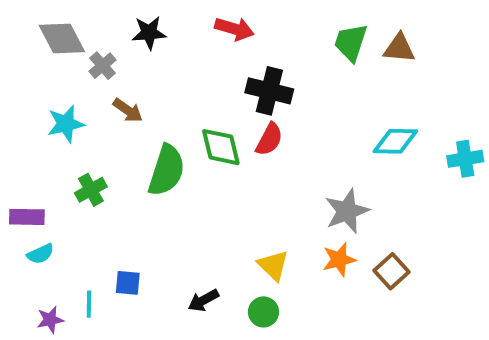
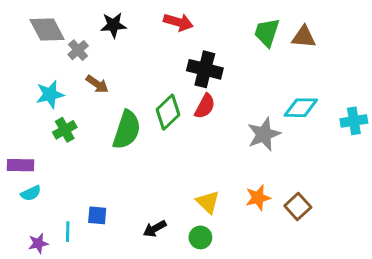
green diamond: (221, 147) -> (168, 112), turned 60
green cross: (91, 190) -> (65, 130), moved
gray star: (347, 211) -> (264, 134), moved

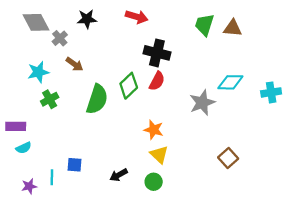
orange star: (258, 198) -> (154, 130), moved, turned 30

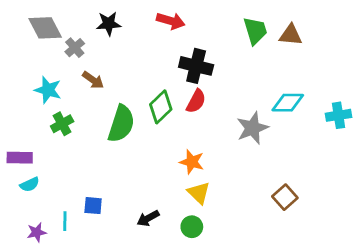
green trapezoid: (204, 25) -> (255, 31), turned 145
cyan star: (38, 72) -> (48, 90), turned 30

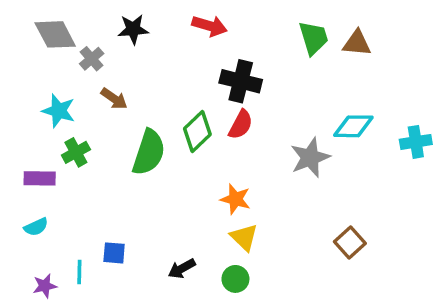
purple rectangle: (20, 158) -> (40, 178), moved

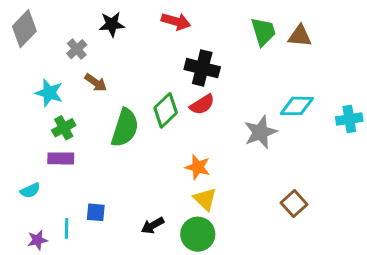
gray diamond: (55, 34) -> (24, 29), moved, turned 72
red semicircle: (241, 125) -> (202, 104), turned 30
purple rectangle: (40, 178) -> (61, 158), moved
green circle: (235, 279) -> (198, 234), size x1.5

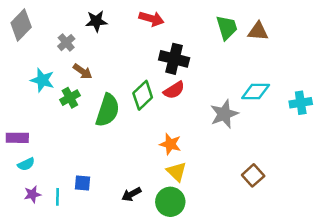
green cross: (64, 128) -> (70, 98), moved
purple rectangle: (61, 158) -> (17, 138), moved
purple star: (37, 240) -> (32, 194), moved

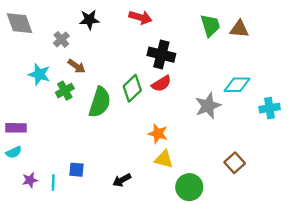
gray diamond: (21, 25) -> (19, 23), turned -64
cyan cross: (301, 103) -> (270, 108), moved
cyan semicircle: (26, 164) -> (14, 152), moved
yellow triangle: (177, 172) -> (164, 159), turned -30
green circle: (170, 202) -> (189, 187), moved

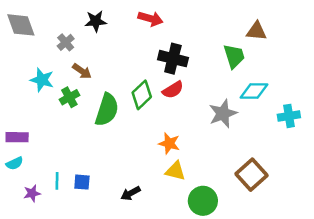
green trapezoid: (210, 25) -> (234, 56), moved
brown square: (235, 163) -> (252, 175), size x1.4
cyan line: (53, 182) -> (57, 181), moved

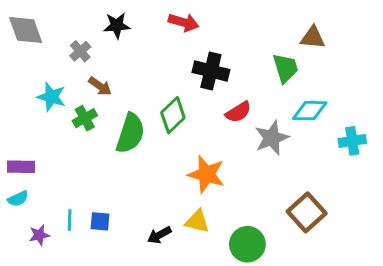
red semicircle: (173, 90) -> (238, 112), moved
orange star: (169, 143) -> (206, 174), size x1.4
yellow triangle: (175, 171) -> (197, 221), moved

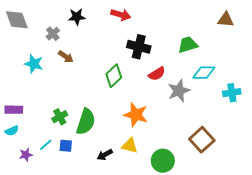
brown triangle: (313, 38) -> (226, 20), moved
green trapezoid: (285, 68) -> (188, 45), turned -90
green cross: (85, 118) -> (60, 117), moved
green semicircle: (130, 133) -> (86, 122), moved
cyan line: (70, 220) -> (46, 145), turned 48

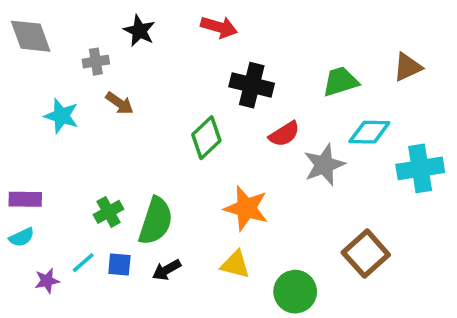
black star: (77, 17) -> (139, 31), turned 30
brown triangle: (226, 20) -> (407, 67), moved, turned -30
gray cross: (53, 34) -> (96, 62), turned 32
cyan cross: (232, 93) -> (420, 168), size x1.4
black arrow: (105, 155) -> (167, 270), moved

